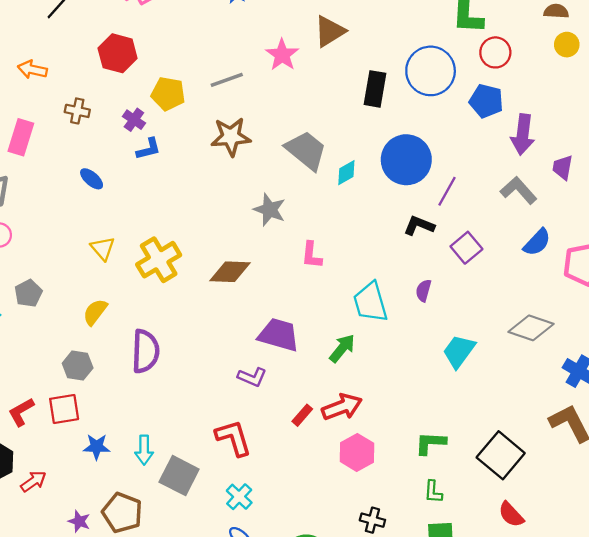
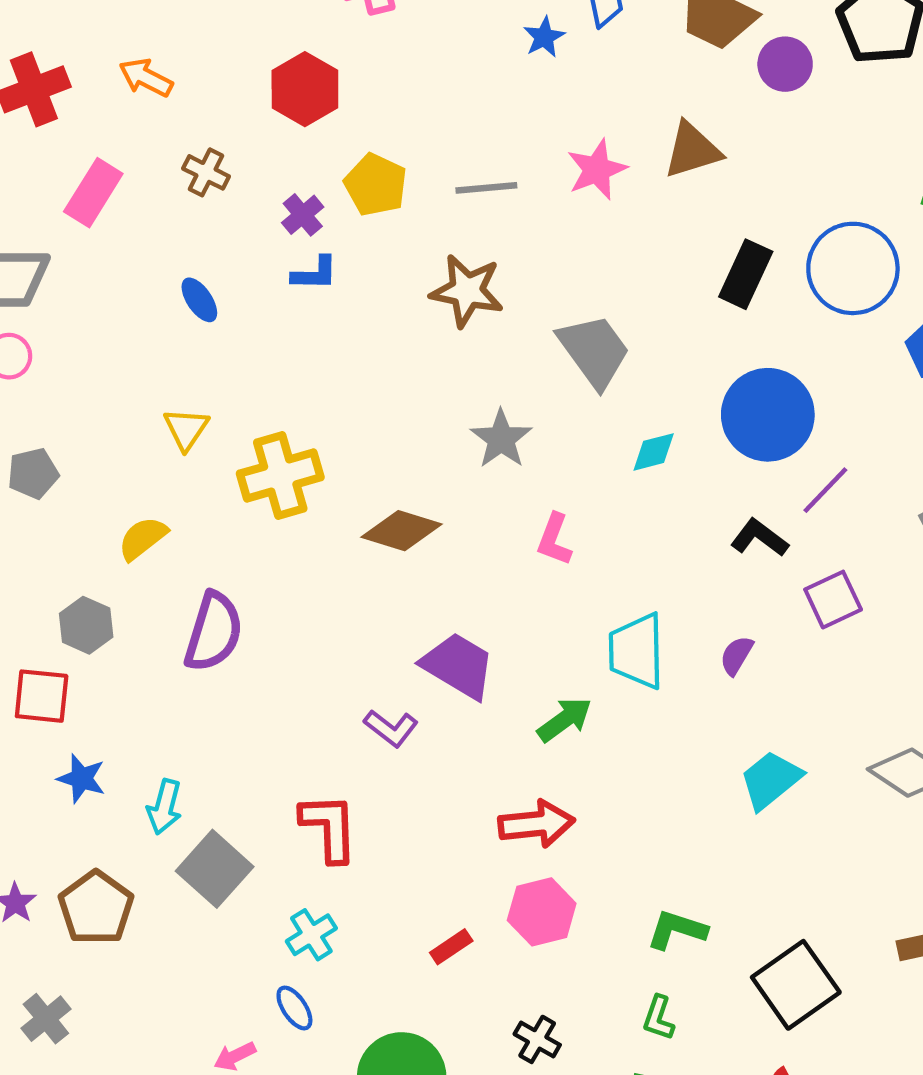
cyan diamond: (346, 173) -> (654, 452), moved
red rectangle: (302, 415) -> (451, 947), moved

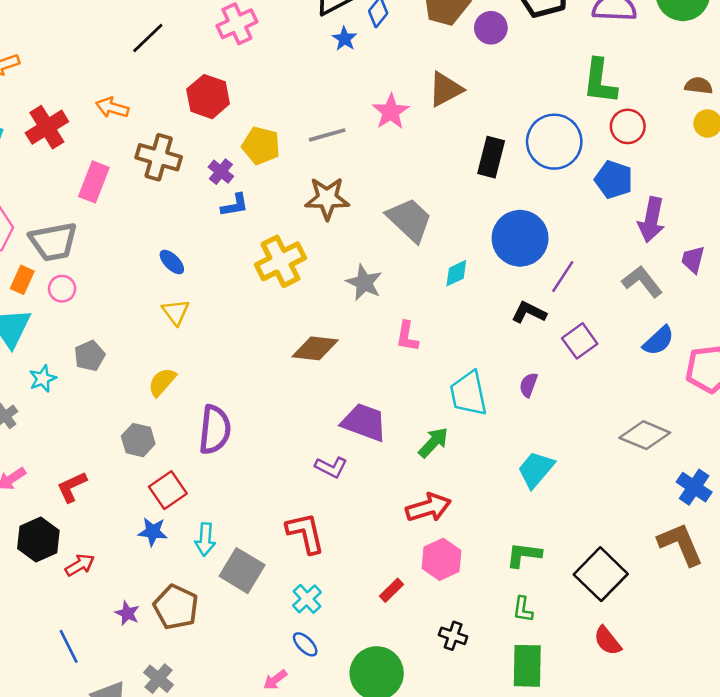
brown cross: (206, 172) -> (159, 157), size x1.6
blue ellipse: (199, 300) -> (172, 262), moved
yellow cross: (280, 475) -> (280, 261), moved
red square: (42, 696) -> (168, 490), moved, turned -30
cyan trapezoid: (771, 780) -> (536, 470), moved

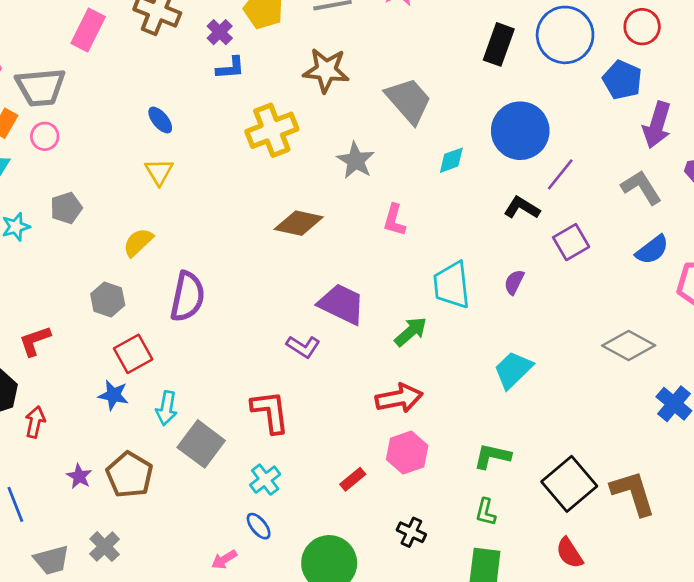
brown L-shape: (680, 544) -> (633, 493), moved
red arrow: (80, 565) -> (35, 422), turned -52

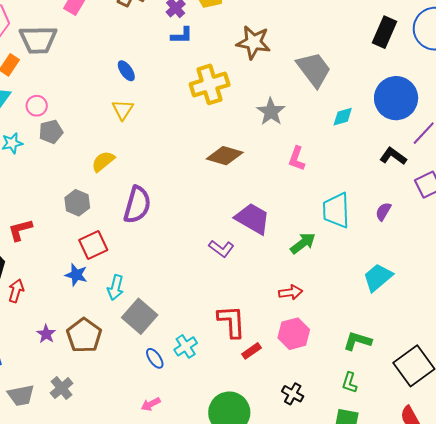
pink circle: (45, 136) -> (37, 106), moved
red arrow: (399, 398) -> (291, 292), size x0.7
red L-shape: (270, 412) -> (231, 321), moved
blue ellipse: (259, 526) -> (155, 358), moved

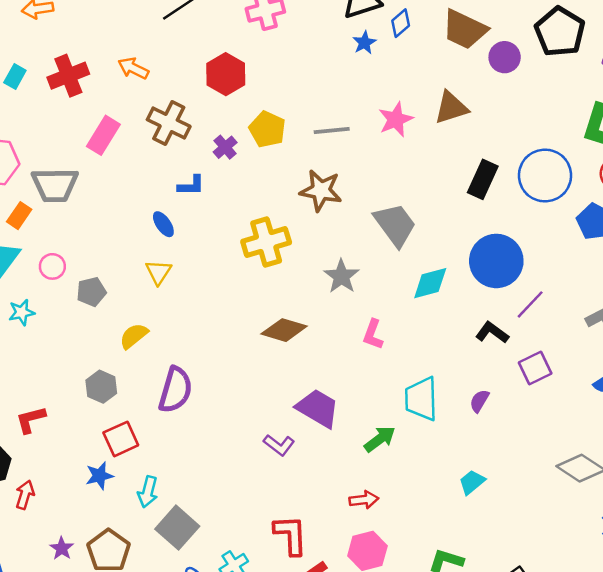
blue L-shape: (182, 35) -> (191, 185), moved
cyan diamond: (343, 117) -> (430, 283), size x1.4
gray pentagon: (51, 132) -> (91, 292), moved
blue star: (76, 275) -> (99, 476), turned -30
cyan trapezoid: (378, 277) -> (472, 482), size x0.7

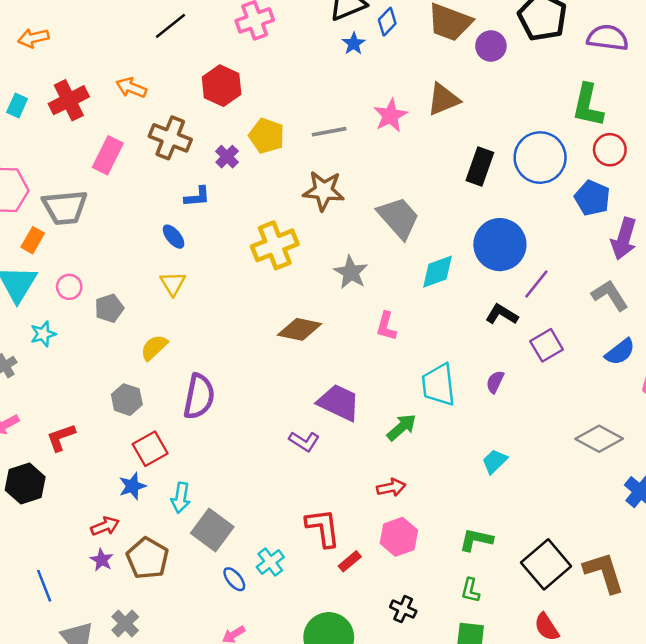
red arrow: (25, 495) -> (105, 526), moved, turned 56

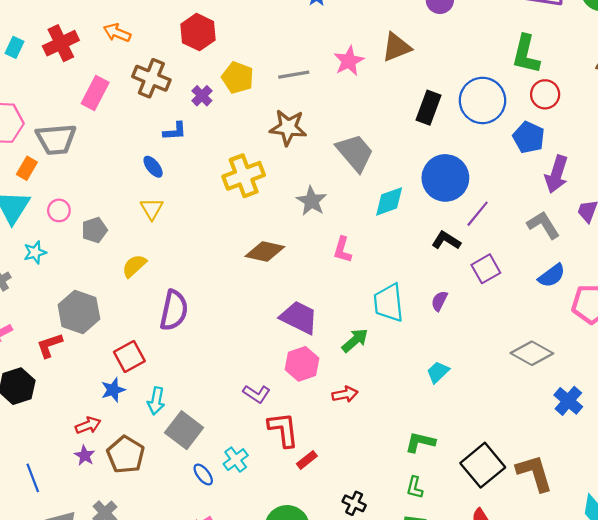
gray hexagon: (127, 400) -> (79, 312), moved, size x1.5
purple L-shape: (304, 441) -> (257, 394), moved
pink hexagon: (399, 537) -> (302, 364), moved

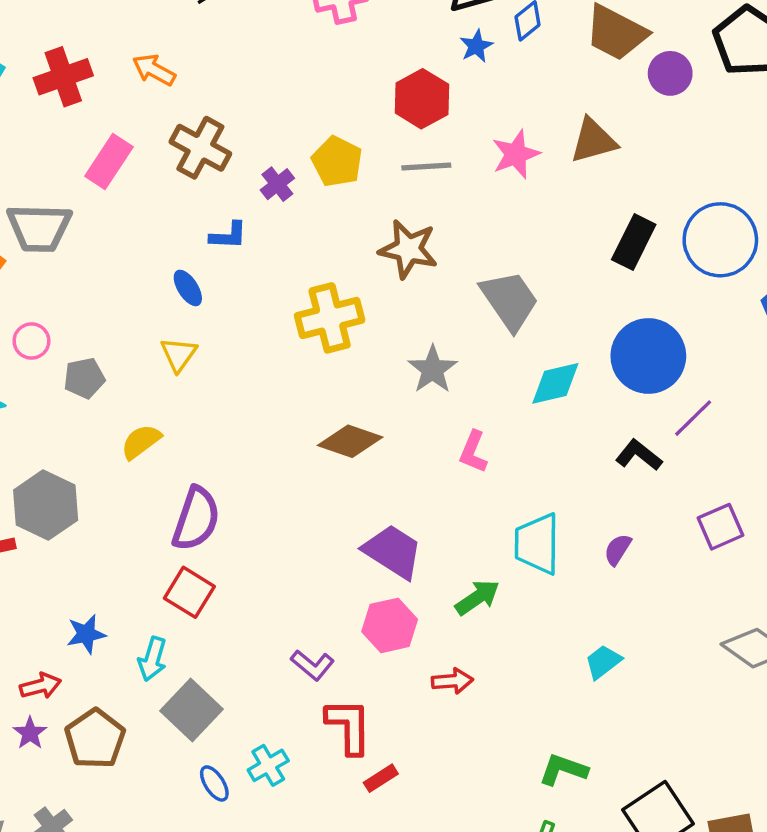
red hexagon: (198, 32) -> (422, 99), moved
purple square: (486, 269) -> (720, 527), moved
red square: (129, 356) -> (189, 592), moved, turned -36

